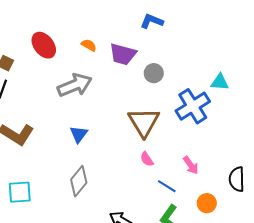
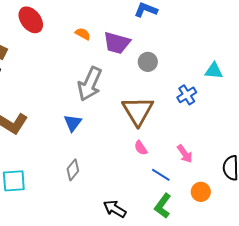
red ellipse: (44, 45) -> (31, 20), moved
gray arrow: (75, 85) -> (90, 84), moved, turned 136
blue cross: (193, 106) -> (187, 95), size x0.6
gray diamond: (79, 181) -> (73, 170), size x0.7

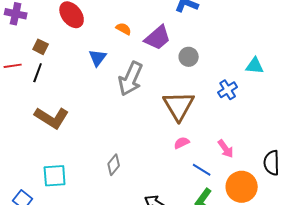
purple trapezoid: (117, 43) -> (158, 38), turned -56
blue triangle: (73, 123) -> (98, 58), moved
pink semicircle: (141, 148) -> (182, 143), turned 98
orange circle: (201, 192) -> (242, 187), size x1.6

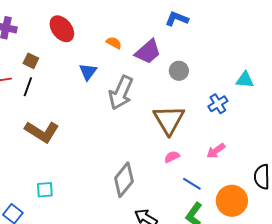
pink arrow: (226, 149) -> (216, 151), moved, turned 90
gray diamond: (114, 165) -> (124, 180), moved, size x1.6
cyan square: (55, 176) -> (45, 190), size x0.7

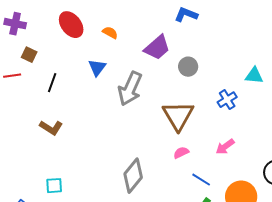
orange semicircle: (114, 43) -> (110, 33), moved
brown square: (31, 61) -> (29, 55), moved
black line: (28, 87) -> (52, 83), moved
brown L-shape: (42, 132) -> (51, 128), size x0.7

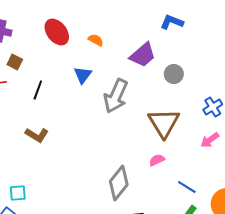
pink arrow: (225, 147) -> (210, 140), moved
pink semicircle: (181, 153) -> (157, 160), moved
cyan square: (54, 186) -> (18, 193), moved

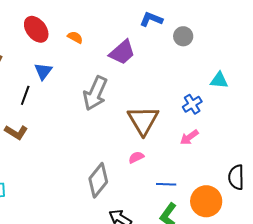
gray circle: (174, 74) -> (183, 36), moved
blue triangle: (83, 75) -> (43, 71), moved
black line: (38, 90) -> (25, 95), moved
blue line: (187, 187) -> (166, 184), turned -30

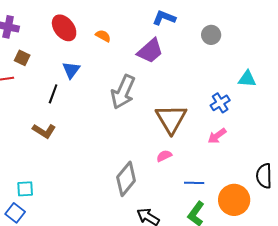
blue L-shape: (151, 19) -> (164, 18), moved

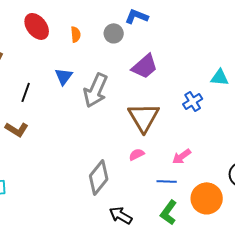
gray circle: (211, 35) -> (114, 33), moved
orange semicircle: (103, 36) -> (76, 34), turned 56
purple trapezoid: (150, 51) -> (145, 66), moved
blue triangle: (71, 70) -> (64, 76), moved
pink arrow: (217, 136) -> (182, 156), moved

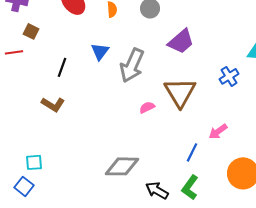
pink semicircle: (137, 154) -> (147, 107), moved
gray diamond: (99, 177) -> (122, 166), moved, turned 52
blue line: (167, 181) -> (192, 152), moved, turned -66
green L-shape: (169, 212) -> (190, 187), moved

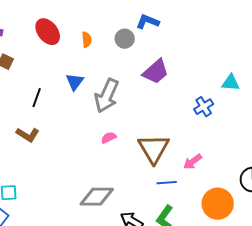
brown triangle: (180, 92) -> (154, 149), moved
pink semicircle: (147, 107) -> (109, 138), moved
blue line: (192, 152) -> (167, 183), turned 60

